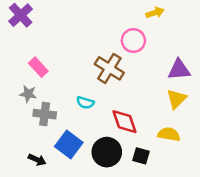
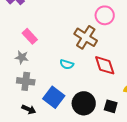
gray cross: (45, 114) -> (26, 81), moved
red diamond: (125, 122) -> (105, 65), moved

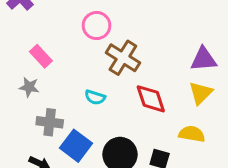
pink circle: (105, 15) -> (97, 26), moved
gray cross: (26, 81) -> (50, 122), moved

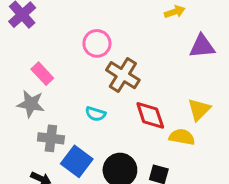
purple triangle: (204, 59) -> (202, 46), moved
gray star: (29, 87) -> (31, 104), size x1.4
yellow semicircle: (192, 134) -> (182, 137), moved

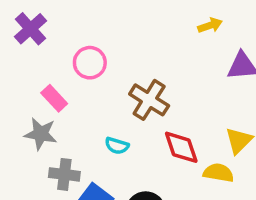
pink circle: (97, 43) -> (90, 63), moved

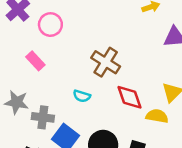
pink circle: (90, 63) -> (50, 25), moved
gray star: (41, 134) -> (17, 102), moved

